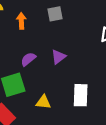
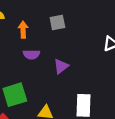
purple semicircle: (28, 59) -> (31, 54), moved, turned -140

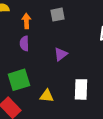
purple semicircle: (31, 54) -> (24, 43), moved, turned 88

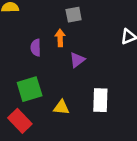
orange arrow: (26, 21) -> (60, 38), moved

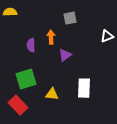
gray square: (74, 15) -> (70, 18), moved

